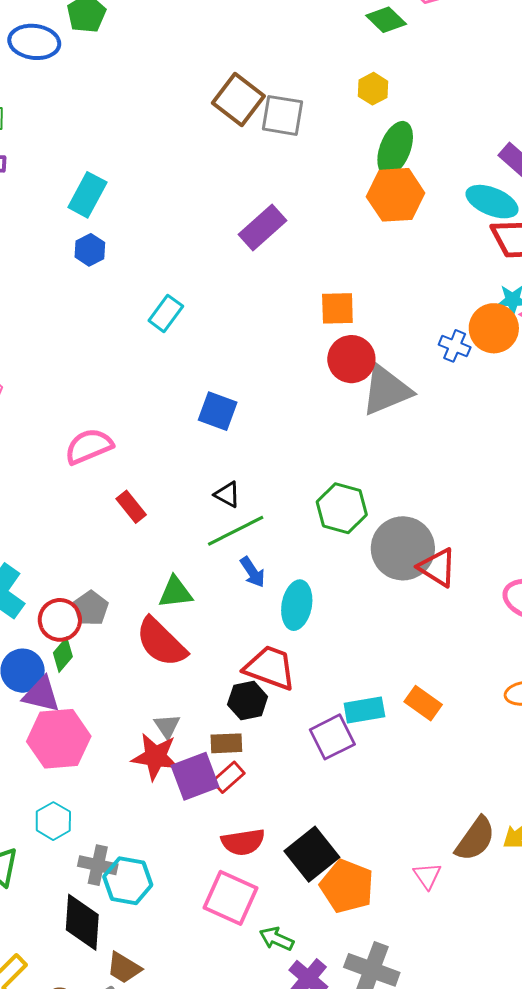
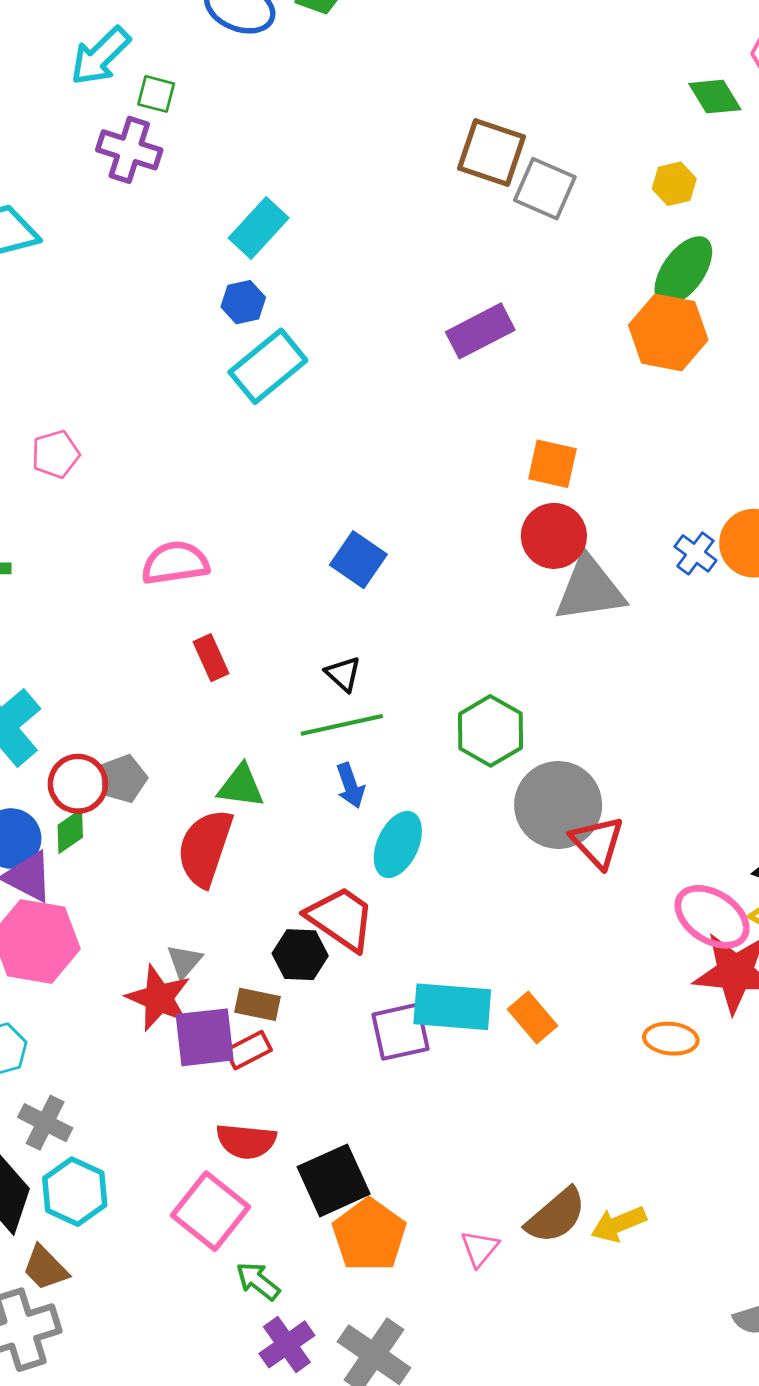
brown square: (238, 100) -> (492, 153), turned -33
cyan rectangle: (166, 313) -> (268, 366), moved, size x1.5
red semicircle: (161, 642) -> (205, 848), turned 50
cyan rectangle: (364, 710) -> (452, 1007), size x1.4
cyan hexagon: (128, 881) -> (75, 1192), moved

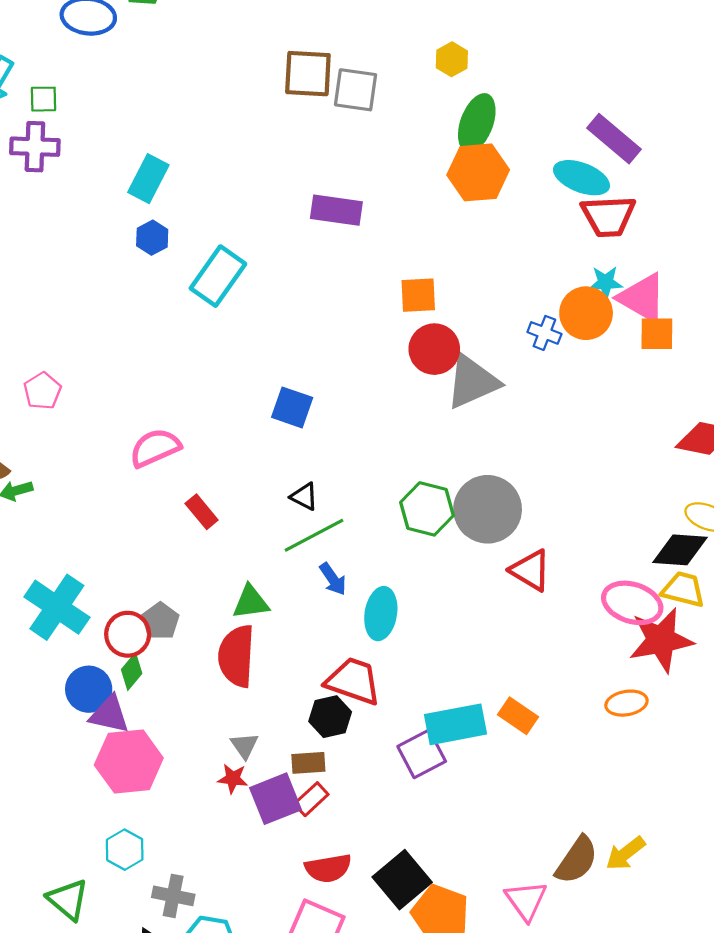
purple rectangle: (480, 331) -> (336, 210), turned 51
cyan rectangle: (268, 366) -> (218, 276), moved
gray circle: (558, 805) -> (488, 509), moved
red star: (159, 998) -> (233, 779), size x0.6
pink triangle: (480, 1248) -> (526, 900), size x1.4

